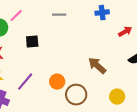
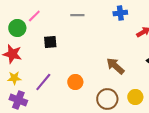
brown circle: (76, 95) -> (107, 99), moved

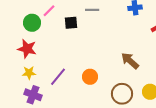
black square: (50, 42) -> (71, 23), moved

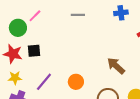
black square: (71, 23) -> (34, 51), moved

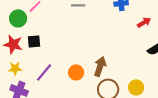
brown arrow: (116, 66) -> (100, 66), moved, turned 66

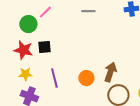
purple line: (44, 72) -> (54, 78), turned -54

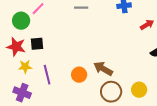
brown arrow: (110, 72) -> (103, 69), turned -78
yellow star: (25, 74) -> (25, 67), moved

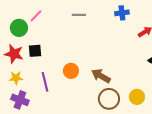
yellow star: (25, 67) -> (16, 78), moved
orange circle: (79, 75) -> (71, 71), moved

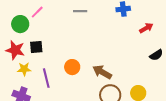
yellow star: (16, 78) -> (24, 69), moved

